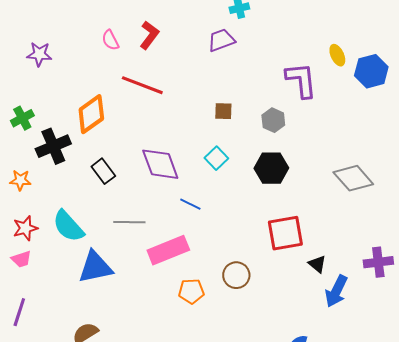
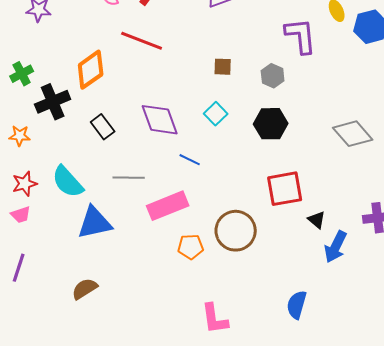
brown circle: (236, 275) -> (236, 231), size x1.5

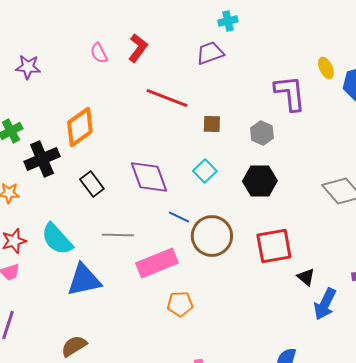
red line: (142, 41) -> (167, 98), moved
brown circle: (236, 231) -> (212, 236), moved

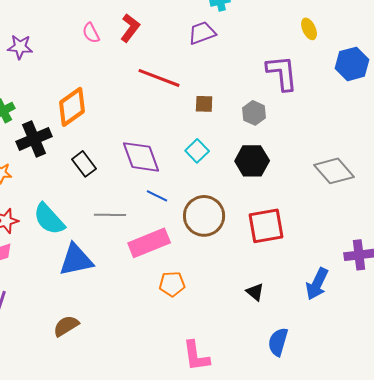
yellow ellipse: (326, 68) -> (309, 29), moved
blue line: (179, 217) -> (157, 196), moved
black triangle: (306, 277) -> (255, 292), moved

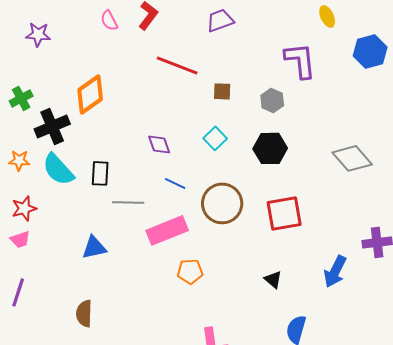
purple diamond: (141, 157) -> (159, 144), size x0.6
black rectangle: (84, 164) -> (100, 173), moved, turned 40
cyan semicircle: (49, 219) -> (58, 169), moved
blue triangle: (76, 260) -> (94, 247), size x0.7
brown semicircle: (66, 326) -> (84, 313), turned -56

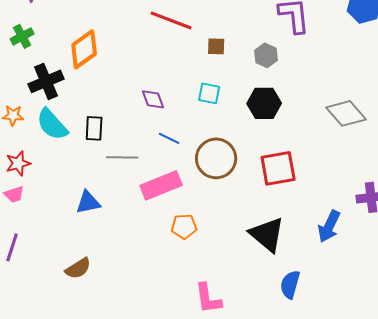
green cross: (21, 98) -> (22, 36), moved
cyan square: (215, 138) -> (209, 93), turned -35
black triangle: (273, 279) -> (267, 234), size x2.0
brown semicircle: (84, 313) -> (78, 268), turned -124

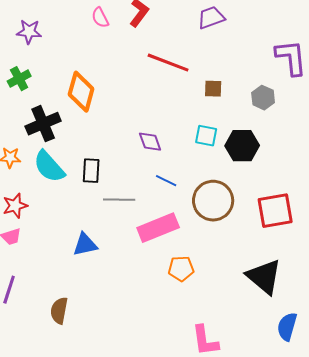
orange diamond: (84, 49) -> (81, 92), turned -39
black hexagon: (264, 103) -> (242, 146), moved
brown semicircle: (78, 268) -> (59, 311), moved, turned 132

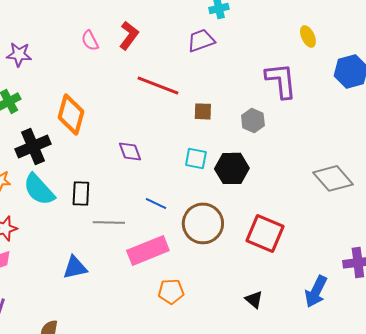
purple diamond: (150, 142) -> (130, 151), moved
red square: (275, 211) -> (265, 233), turned 33
black triangle: (264, 277) -> (254, 299), size x0.5

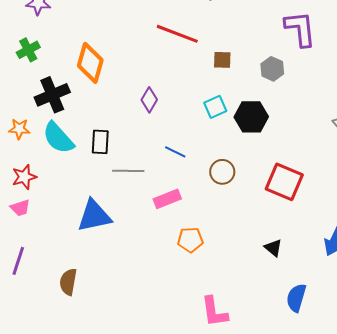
purple diamond: (130, 151) -> (149, 100), turned 50
cyan square: (196, 158) -> (215, 107), turned -35
brown circle: (203, 223) -> (222, 172), size x0.6
pink rectangle: (148, 250) -> (167, 199), size x0.7
blue triangle: (75, 267) -> (94, 216), size x1.4

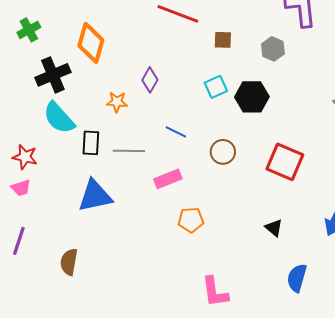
orange star: (19, 129) -> (117, 102), moved
black rectangle: (100, 142) -> (91, 143), moved
red star: (24, 177) -> (25, 157), turned 30

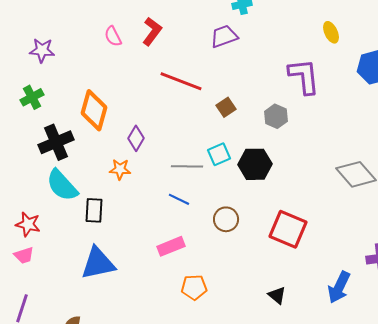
brown square: (223, 40) -> (226, 107), turned -36
purple diamond: (150, 80) -> (136, 138), moved
gray line: (129, 151) -> (187, 166), moved

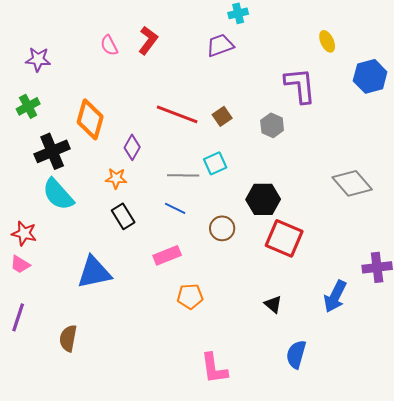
red line: (181, 81) -> (177, 114), moved
black hexagon: (255, 164) -> (263, 199), moved
black rectangle: (94, 210) -> (123, 216), moved, turned -35
pink trapezoid: (24, 255) -> (20, 264), turned 50

